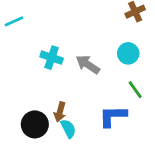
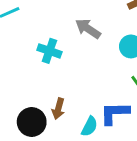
gray arrow: (88, 65) -> (88, 29), moved
cyan semicircle: (68, 129) -> (89, 126), moved, turned 54

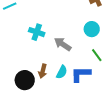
gray arrow: (88, 29) -> (63, 44), moved
cyan semicircle: (89, 126) -> (62, 72), moved

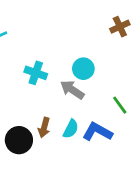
cyan circle: (92, 29) -> (83, 69), moved
blue L-shape: (81, 74) -> (97, 132), turned 30

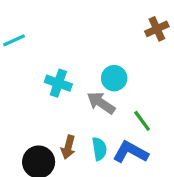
green line: (120, 105) -> (142, 121), moved
cyan semicircle: (71, 129) -> (99, 149), turned -36

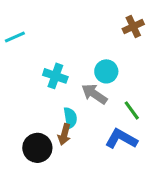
brown cross: (157, 29) -> (133, 26), moved
cyan semicircle: (99, 149) -> (70, 118), moved

